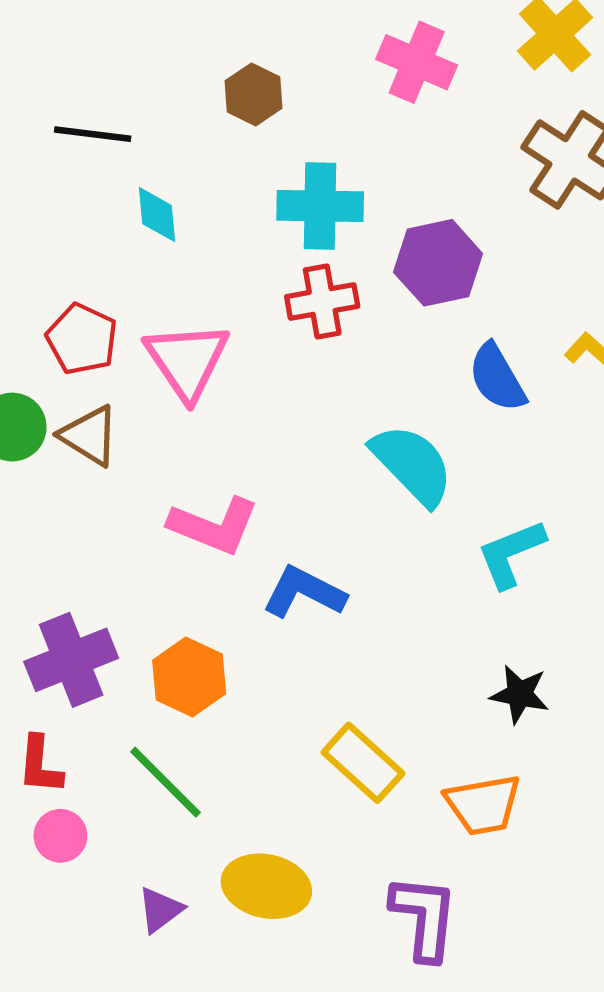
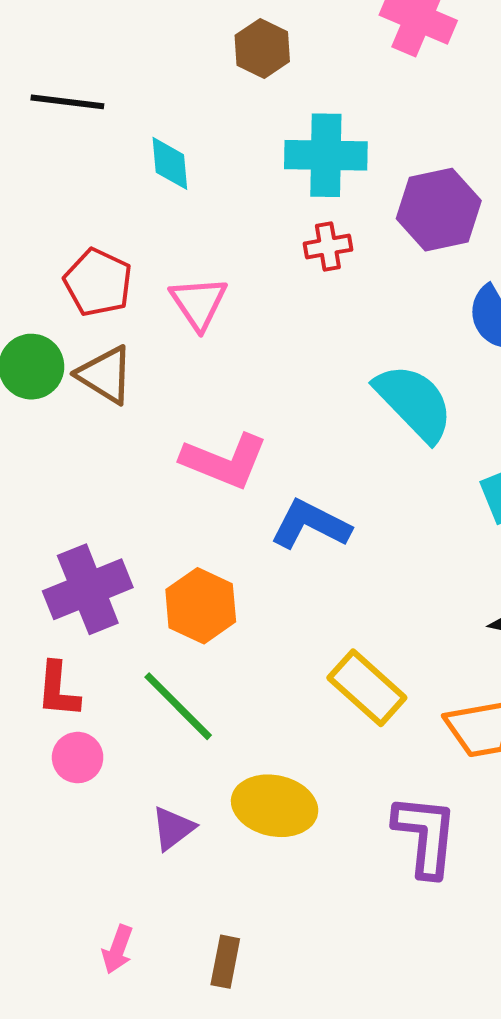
black line: (93, 134) -> (67, 102), moved
red cross: (322, 301) -> (328, 247), size x0.7
pink triangle: (187, 361) -> (199, 303), size x0.7

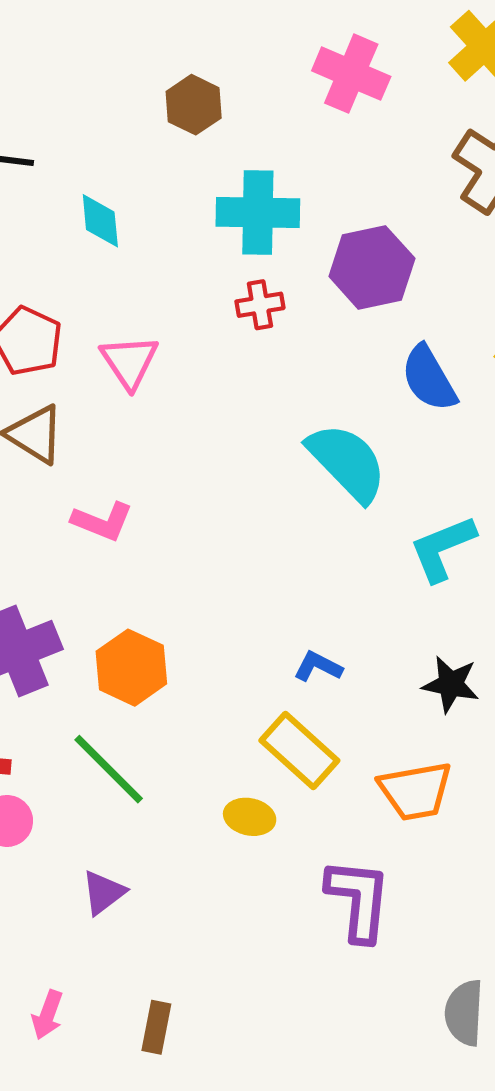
pink L-shape: (224, 461) -> (102, 521), moved, size x0.7
blue L-shape: (310, 525) -> (318, 667), moved, size x0.6
yellow ellipse: (275, 806) -> (250, 817), moved, size x0.6

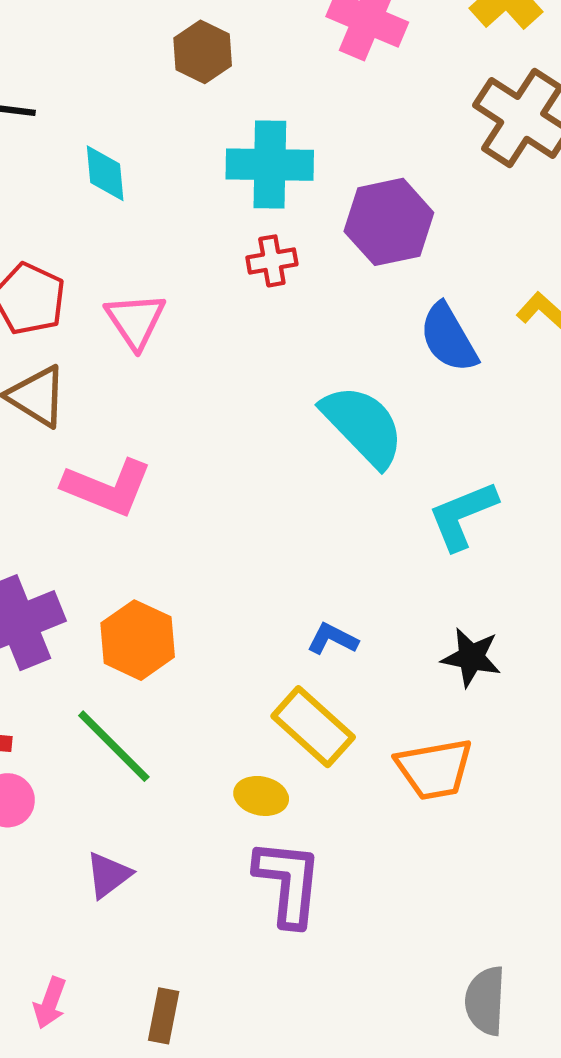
pink L-shape: (102, 521) -> (107, 487), size x1.4
purple L-shape: (358, 900) -> (288, 883), moved

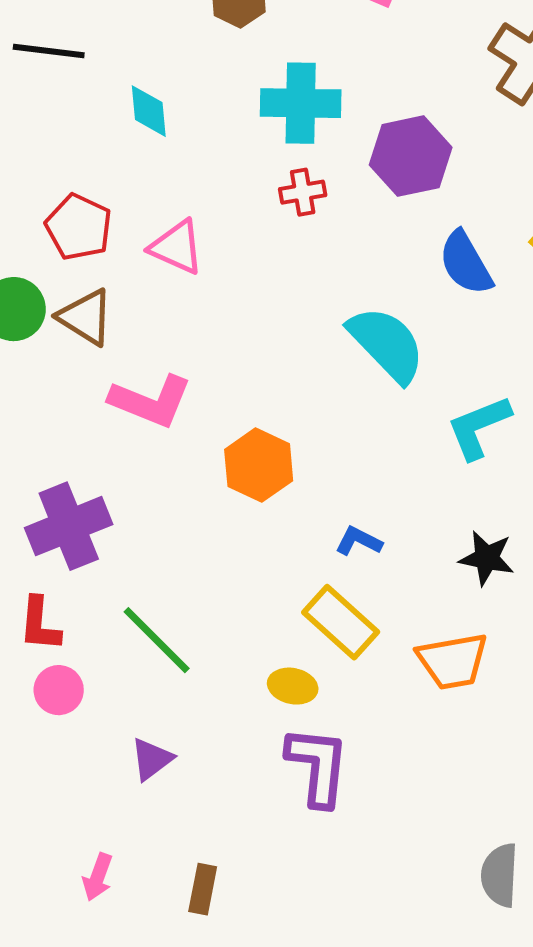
pink triangle: (135, 321) -> (177, 247), turned -32
orange hexagon: (138, 640) -> (259, 465), moved

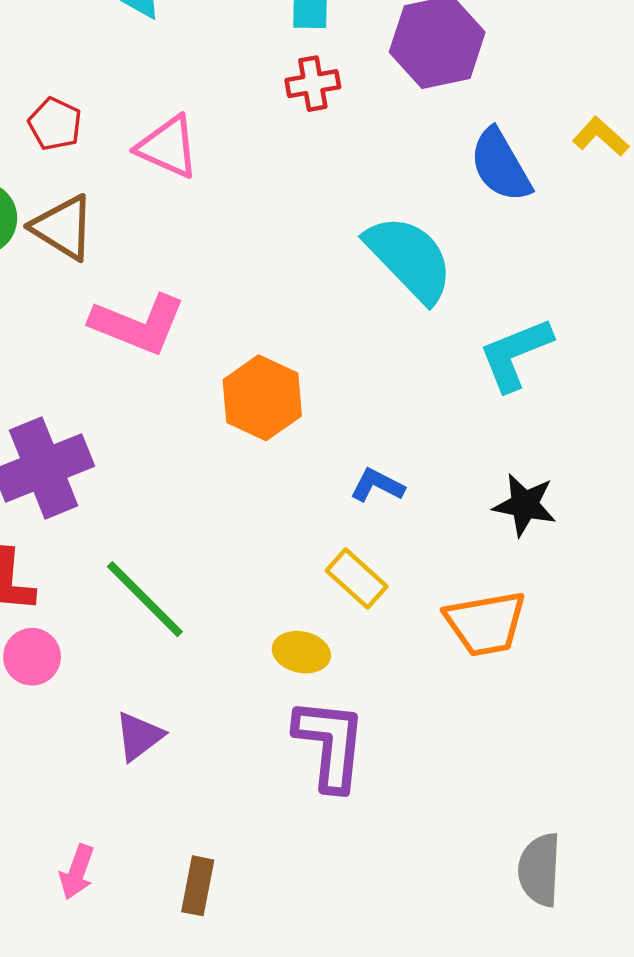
red pentagon: (79, 227) -> (55, 124), size x0.7
yellow rectangle: (341, 622) -> (357, 578), size x0.7

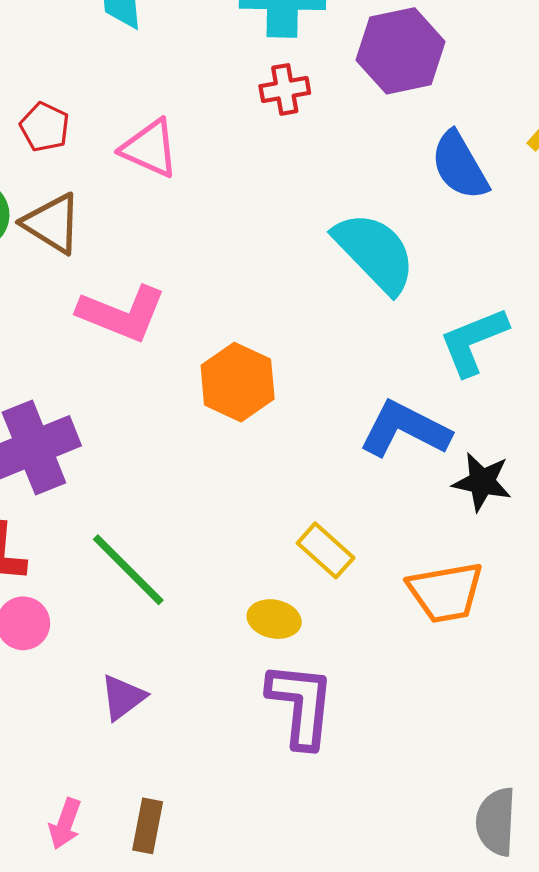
blue L-shape: (377, 485) -> (405, 429), moved, size x1.8
brown rectangle: (198, 886) -> (148, 826), moved

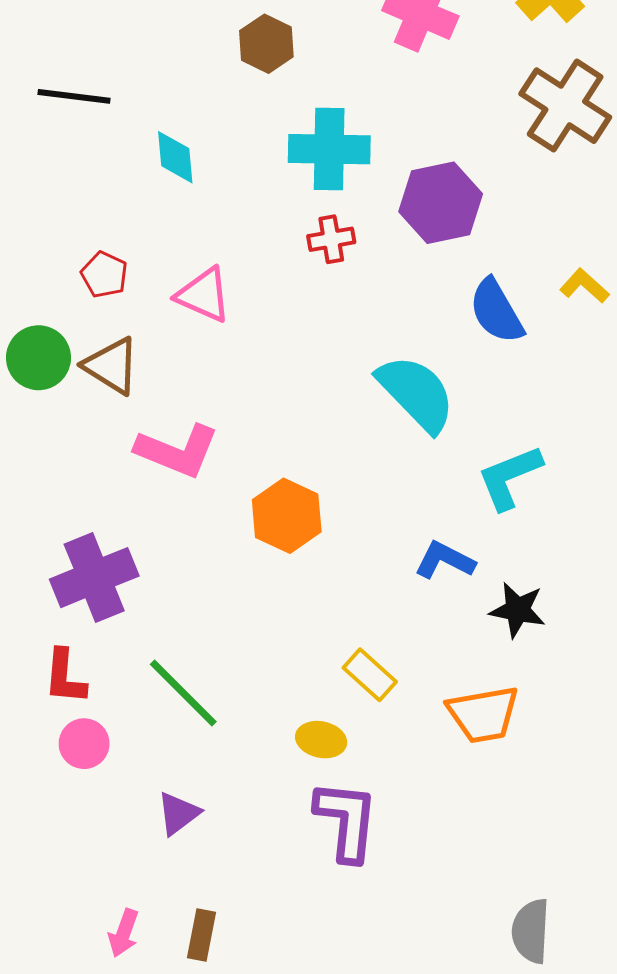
blue L-shape: (405, 429) -> (445, 560), size x0.7

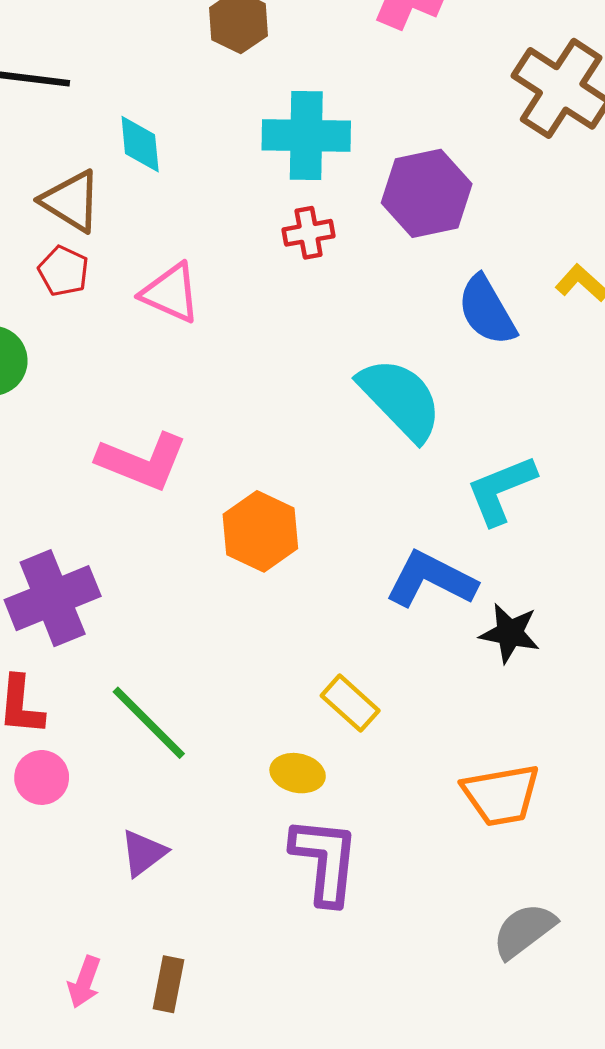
brown triangle: (111, 366) -> (71, 201), moved
blue L-shape: (445, 560) -> (431, 580), size x1.4
orange trapezoid: (483, 714) -> (501, 795), moved
gray semicircle: (531, 931) -> (524, 931), moved, turned 50

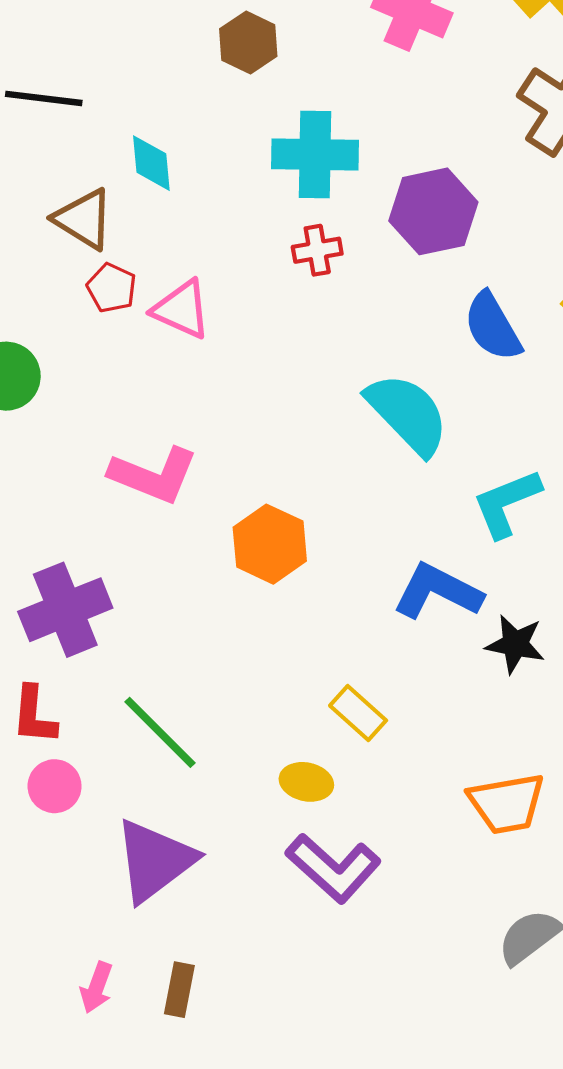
red pentagon: (63, 271) -> (112, 288), moved
purple triangle: (143, 853) -> (155, 860), size x1.8
purple L-shape: (325, 861) -> (333, 868), turned 126

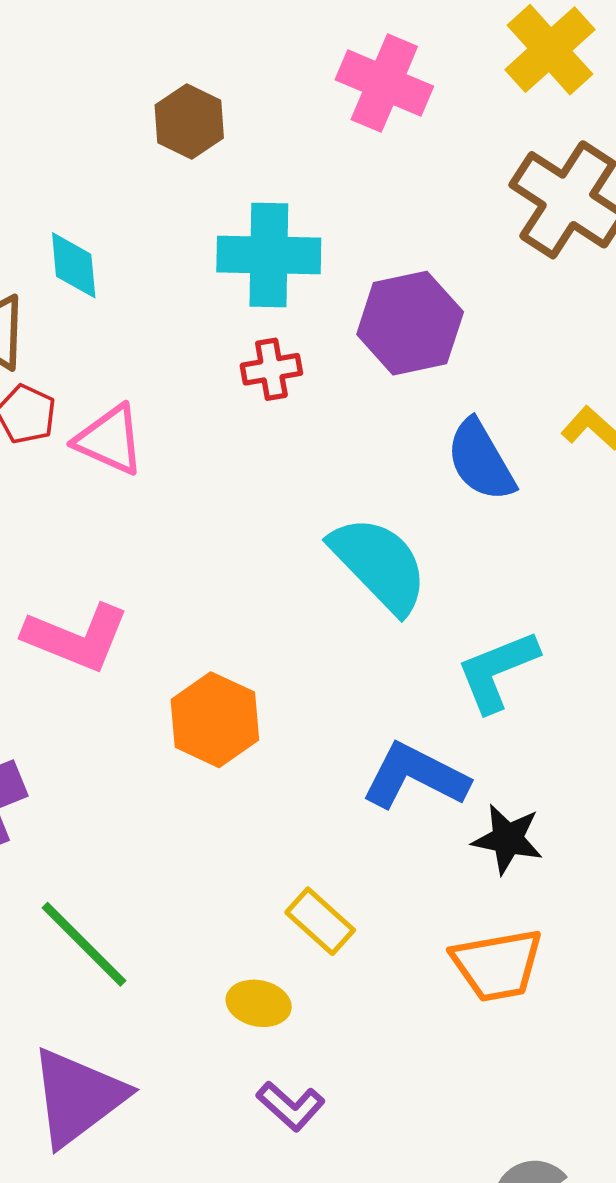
orange trapezoid: (507, 803) -> (497, 965), moved
purple L-shape: (333, 868) -> (291, 1106), size x0.6

